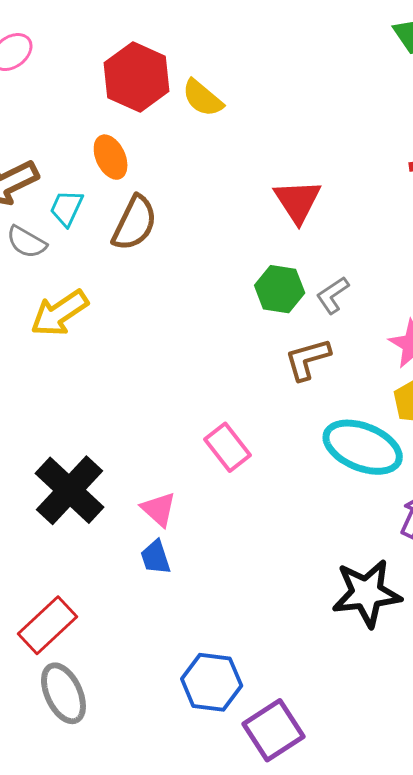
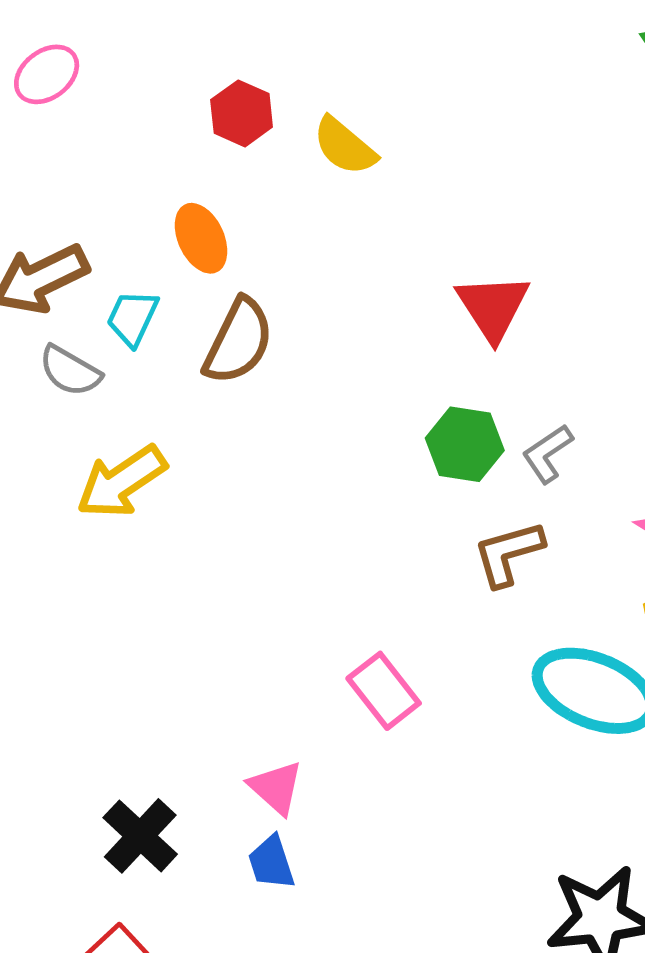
red hexagon: (137, 77) -> (242, 113), size x0.6
black cross: (69, 490) -> (140, 836), moved, size x0.7

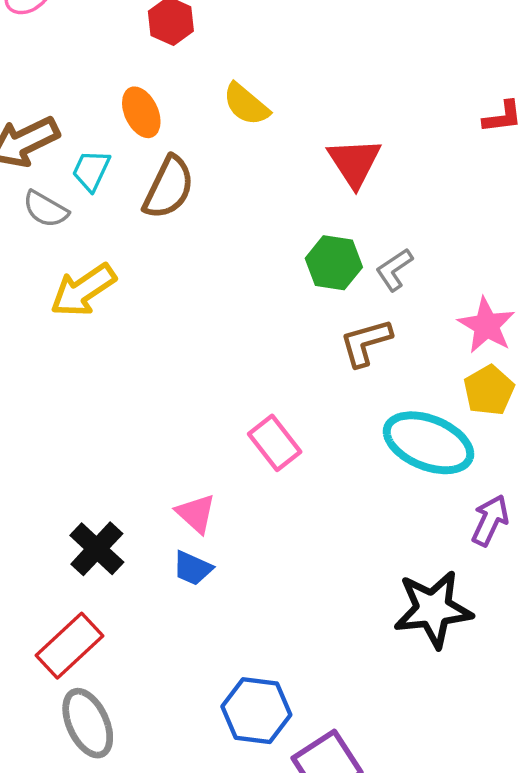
yellow semicircle: (345, 146) -> (246, 104), moved
blue trapezoid: (271, 862) -> (193, 568), turned -48

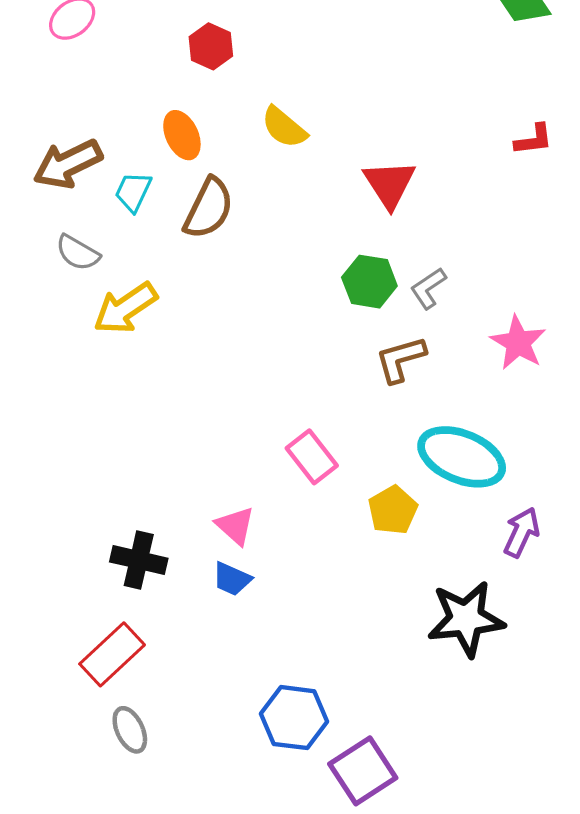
gray semicircle: (46, 209) -> (78, 253), moved
yellow pentagon: (489, 390) -> (393, 510), moved
black cross: (97, 549) -> (139, 560), turned -30
gray ellipse: (88, 723) -> (130, 730), size x0.7

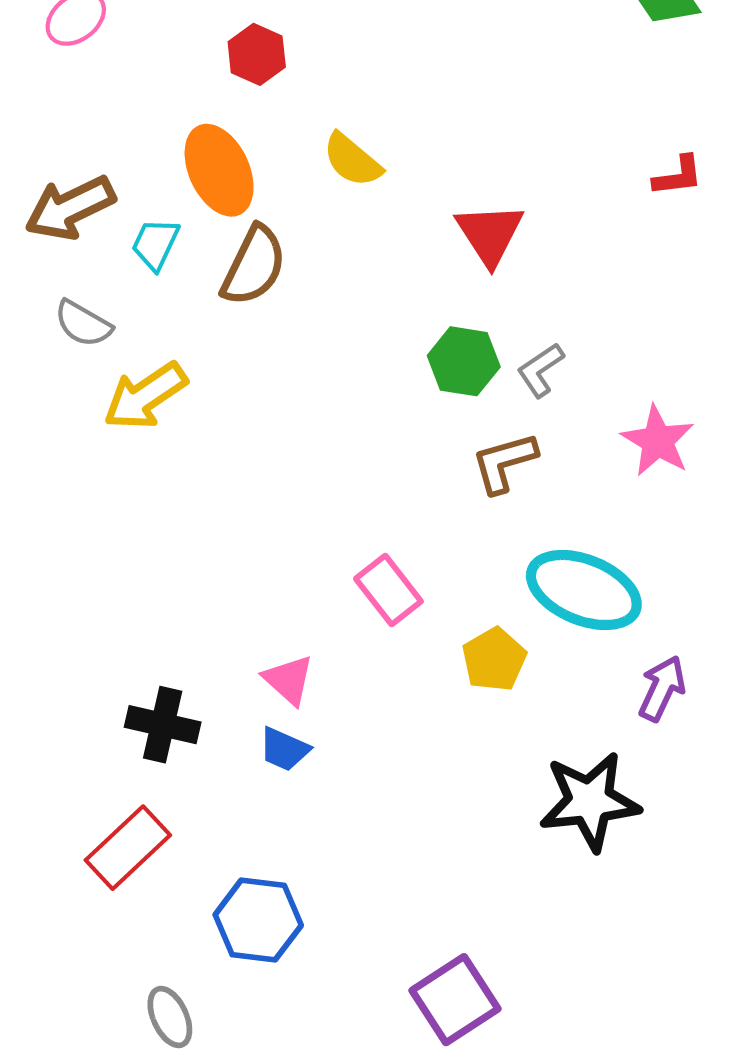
orange ellipse: (182, 135) -> (219, 170), size x1.4
blue hexagon: (294, 718) -> (258, 920), moved
gray ellipse: (130, 730) -> (170, 1017), moved

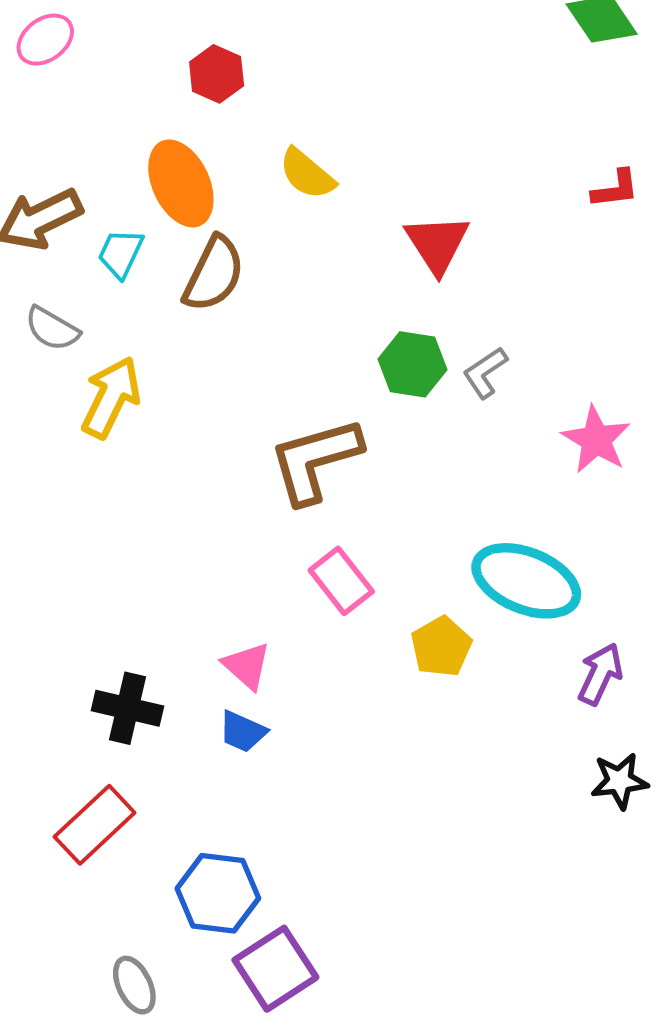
yellow arrow: (145, 396) -> (111, 397), turned 150
brown L-shape: (504, 463) -> (315, 460), moved, size x1.5
black star: (590, 801) -> (619, 781), moved, size x0.6
purple square: (455, 1000) -> (275, 969), moved

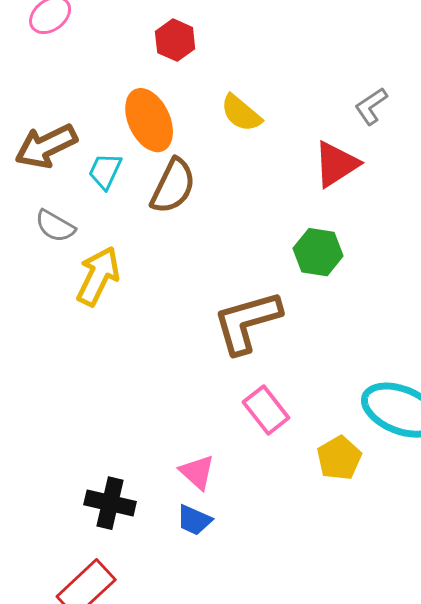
red triangle: (437, 244) -> (336, 164), turned 30
gray L-shape: (485, 373) -> (371, 106), moved

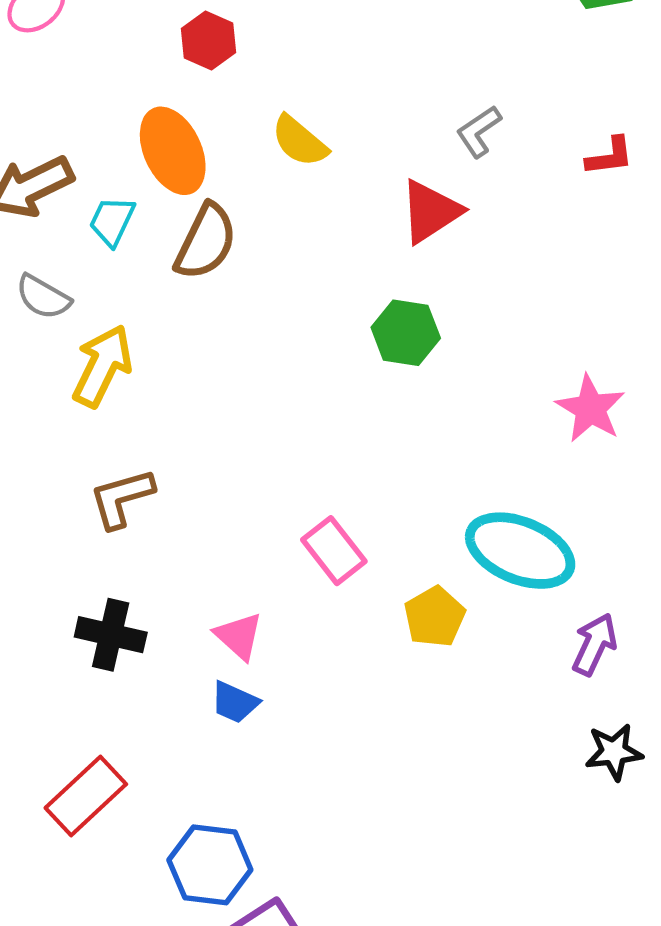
brown L-shape: (247, 322) -> (122, 498), moved, size x0.7
black cross: (110, 503) -> (111, 635), moved

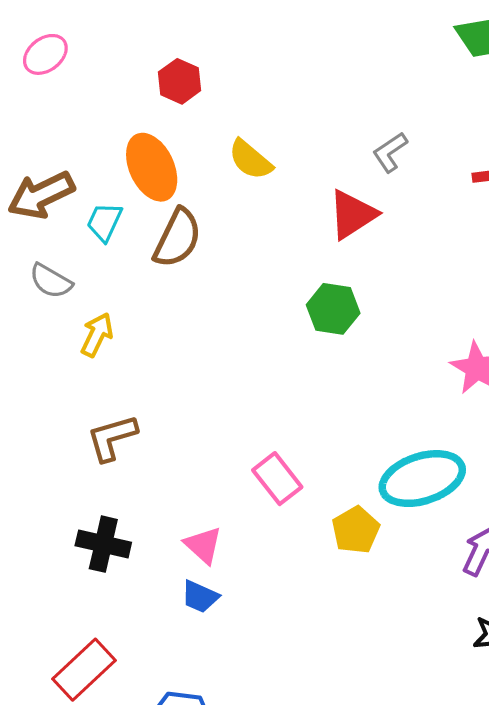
yellow arrow: (102, 366) -> (97, 335), size x0.7
cyan ellipse: (520, 551) -> (422, 479), turned -40

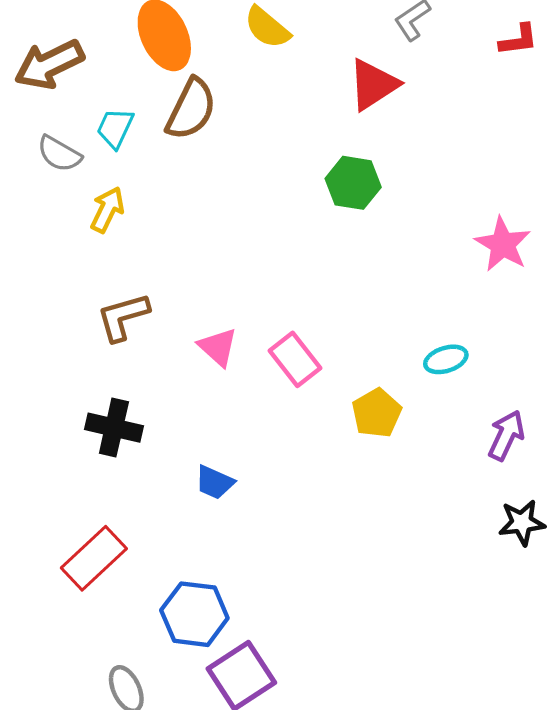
cyan trapezoid: (104, 222) -> (115, 128), moved
cyan ellipse: (422, 479) -> (446, 359), size x0.5
pink triangle: (203, 545) -> (218, 347), moved

